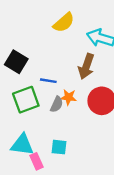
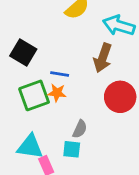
orange star: (69, 97) -> (57, 93), moved
gray semicircle: (57, 104) -> (80, 129), moved

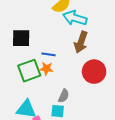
cyan arrow: (119, 26) -> (75, 18), moved
black square: (23, 52) -> (21, 38), turned -30

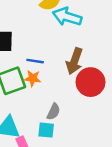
brown arrow: (81, 42) -> (74, 61), moved

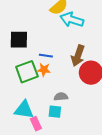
gray semicircle: (54, 112) -> (61, 97), turned -120

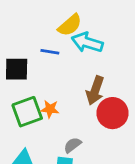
blue line: (46, 56) -> (50, 52), moved
gray semicircle: (61, 97) -> (73, 145), turned -32

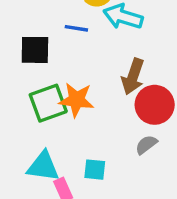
orange star: (50, 109) -> (76, 100), size x1.5
gray semicircle: (73, 145) -> (146, 145), moved

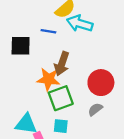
brown arrow: (133, 77) -> (62, 64), moved
green square: (48, 103) -> (61, 98), moved

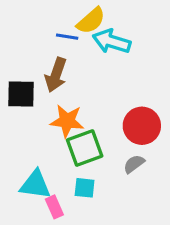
blue line: (48, 31) -> (67, 37), moved
black square: (21, 46) -> (21, 94), moved
brown arrow: (62, 64) -> (56, 75), moved

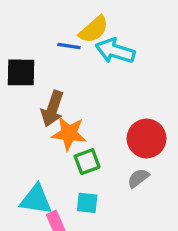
brown arrow: (56, 75) -> (52, 109), moved
black square: (21, 94) -> (21, 72), moved
green square: (85, 148) -> (87, 162), size x0.7

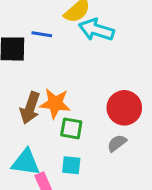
blue line: (69, 46) -> (42, 34), moved
brown arrow: (52, 109) -> (30, 108), moved
green square: (87, 162) -> (71, 128), turned 30

